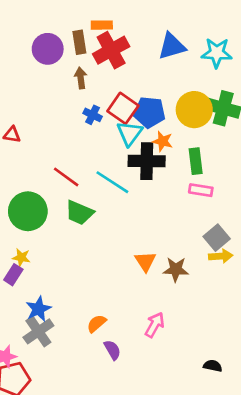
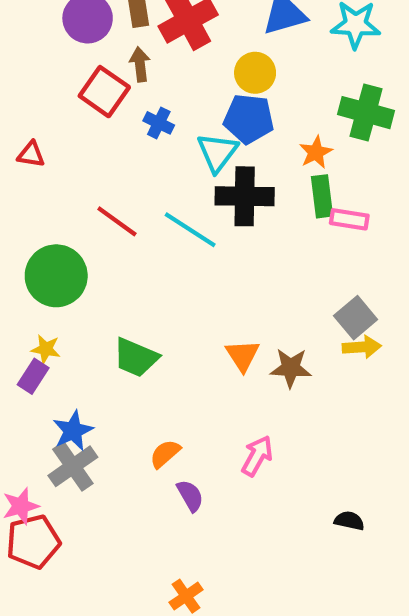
red square: (123, 108) -> (104, 92), moved
yellow circle: (194, 110) -> (255, 73), moved, size x0.7
orange star: (163, 141) -> (316, 152), moved, turned 30
pink rectangle: (201, 190) -> (349, 219), moved
green trapezoid: (79, 213) -> (136, 357), moved

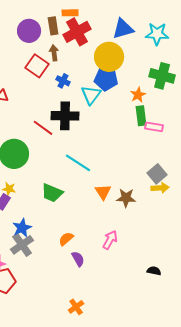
yellow circle: (255, 73) -> (109, 57), size x1.5
black cross: (245, 196) -> (65, 116), moved
cyan line: (190, 230) -> (78, 163), moved

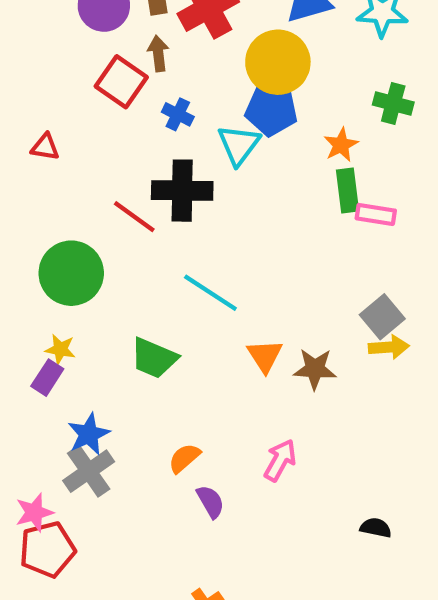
green cross: (162, 76) -> (393, 104), size x0.7

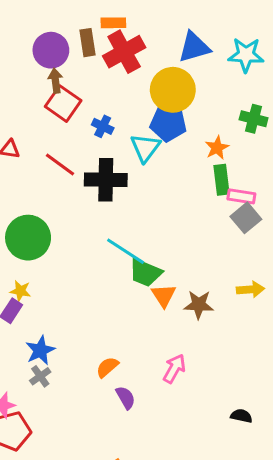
brown arrow: (158, 53) -> (55, 81), moved
red line: (134, 217) -> (60, 164), moved
gray square: (382, 317) -> (246, 218), moved
green trapezoid: (154, 358) -> (145, 273), moved
gray cross: (89, 471) -> (40, 376), size x0.6

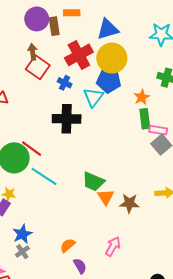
blue triangle: (194, 47) -> (108, 29), moved
purple circle: (51, 50) -> (37, 19), moved
red cross: (124, 52) -> (79, 55), moved
red line: (60, 164) -> (32, 149), moved
cyan line: (126, 251) -> (44, 176), moved

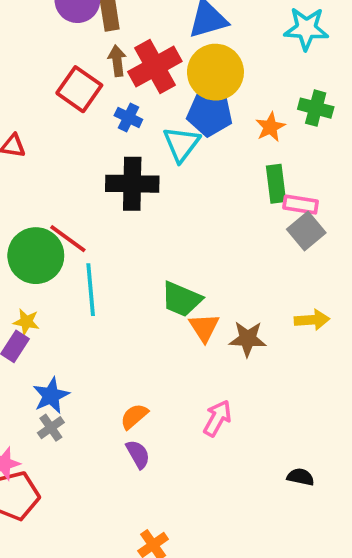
brown arrow: (33, 52) -> (117, 61), moved
orange star: (142, 97) -> (270, 127), moved
cyan line: (44, 176) -> (91, 290), turned 52
purple semicircle: (80, 266) -> (138, 454), moved

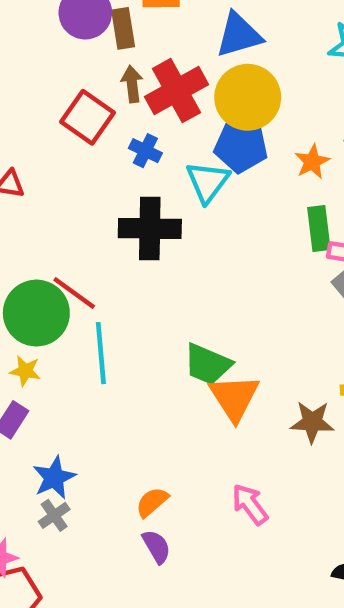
yellow star: (26, 322) -> (25, 371), moved
orange triangle: (204, 327) -> (234, 398), size x1.4
brown star: (248, 339) -> (312, 422), moved
pink arrow: (217, 418) -> (250, 504), turned -66

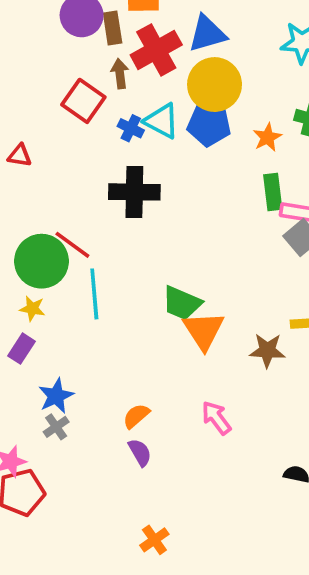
red cross: (176, 91) -> (156, 50), moved
cyan triangle: (208, 182) -> (162, 121), moved, turned -39

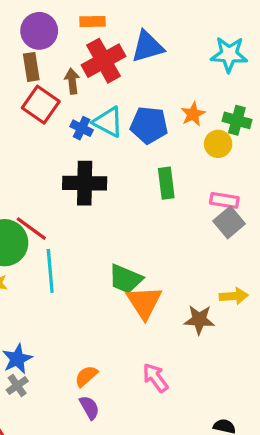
brown rectangle: (113, 28) -> (31, 67), moved
yellow circle: (215, 85) -> (218, 144), moved, size x0.6
orange star: (267, 137) -> (193, 114), moved
green rectangle: (273, 192) -> (166, 183), moved

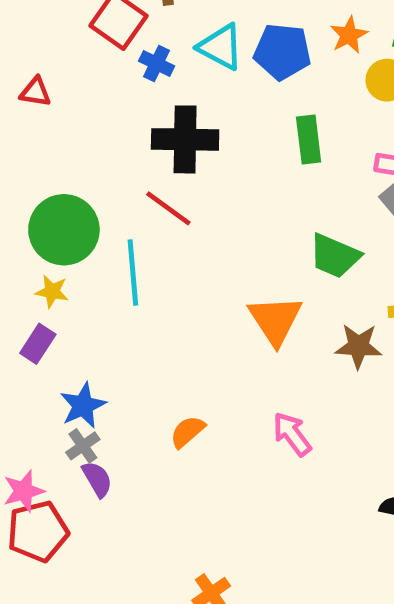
blue cross: (82, 128) -> (157, 63), moved
red line: (31, 229) -> (168, 208), moved
green trapezoid: (125, 279) -> (335, 256), moved
purple semicircle: (89, 407) -> (97, 479), moved

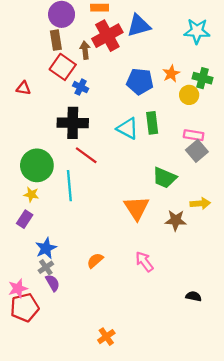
cyan triangle: (221, 47) -> (128, 128), moved
red triangle: (35, 92) -> (23, 88), moved
black cross: (185, 139) -> (73, 123), moved

